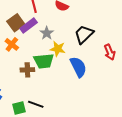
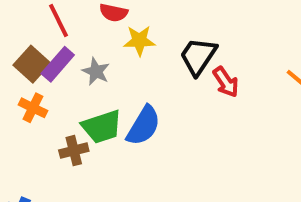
black trapezoid: (84, 34) -> (198, 56), moved
yellow star: (58, 49) -> (139, 41), moved
blue semicircle: (78, 67) -> (144, 126), moved, turned 70

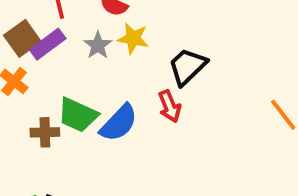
gray star: (96, 71) -> (98, 45), moved
red arrow: (226, 82) -> (170, 106), moved
green trapezoid: (102, 127) -> (78, 115), turned 30

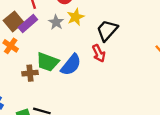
yellow star: (133, 38) -> (76, 17), turned -30

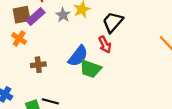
brown square: (14, 21) -> (22, 15), turned 30
green trapezoid: (48, 62) -> (90, 69), moved

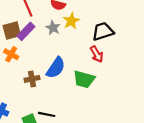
black trapezoid: (113, 22) -> (103, 31), turned 35
blue semicircle: (78, 56) -> (56, 68), moved

